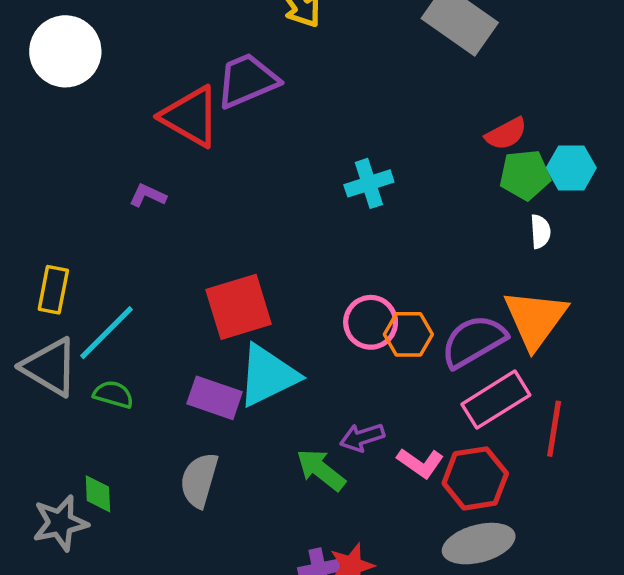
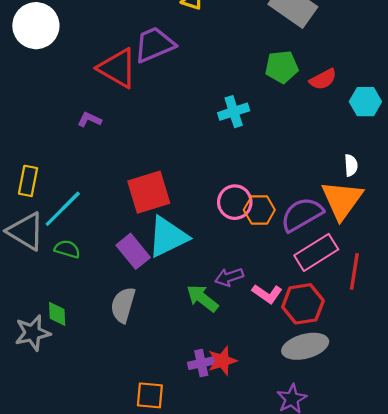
green pentagon: (525, 175) -> (282, 67), moved
white semicircle: (540, 231) -> (351, 165), moved
purple rectangle: (215, 398) -> (133, 251), turned 32

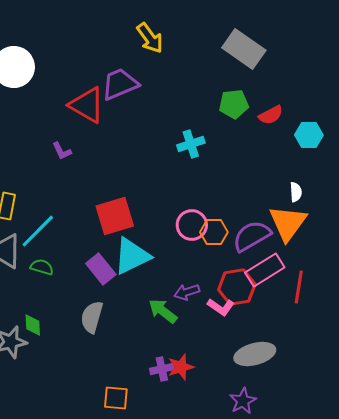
purple L-shape: (90, 119) -> (62, 151), turned -140
red hexagon: (303, 304) -> (237, 287), moved

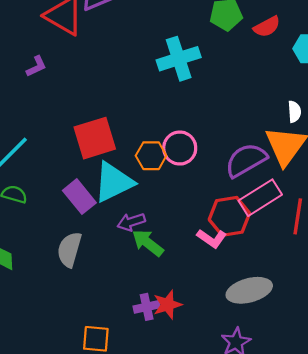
cyan cross: (191, 144) -> (179, 59), size x1.4
purple L-shape: (62, 151) -> (36, 66), turned -90
orange hexagon: (214, 232) -> (151, 156), moved
purple arrow: (187, 292) -> (131, 222), moved

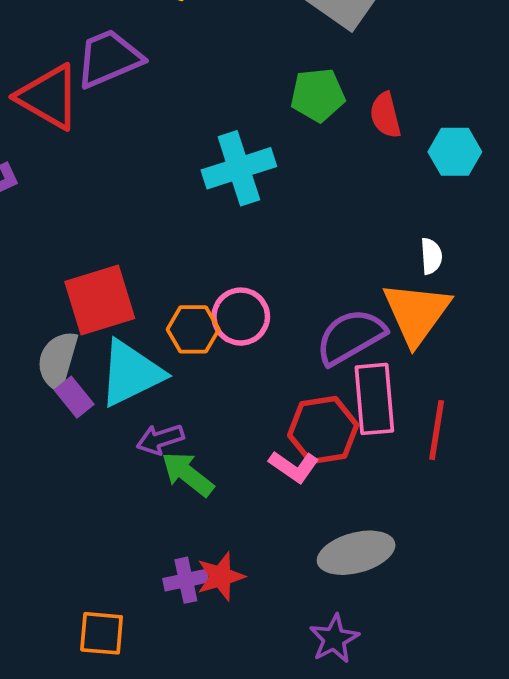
red semicircle: (267, 27) -> (385, 115), turned 104
purple rectangle: (79, 197) -> (74, 397), size x0.7
pink rectangle: (260, 198) -> (374, 399), turned -63
gray semicircle: (69, 249) -> (58, 360), moved

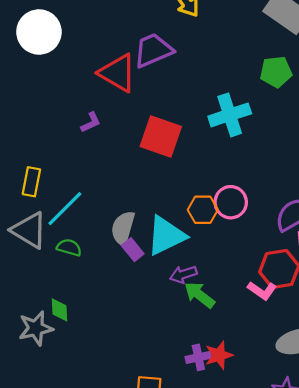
red square: (100, 300) -> (161, 136), moved, turned 36

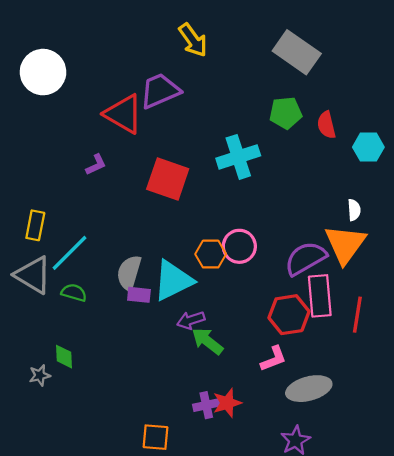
purple rectangle: (133, 250) -> (139, 295), turned -45
pink L-shape: (262, 291) -> (274, 359), moved, turned -56
gray star: (36, 328) -> (40, 375), size x0.6

